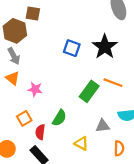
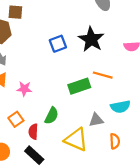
blue square: (72, 48) -> (58, 44), turned -35
green rectangle: (89, 91) -> (79, 86), turned 40
yellow triangle: (81, 143) -> (76, 140), size x1.6

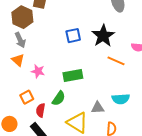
orange line: (103, 75) -> (116, 61), moved
green rectangle: (79, 86) -> (73, 76), moved

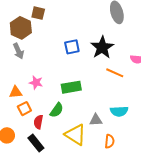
orange triangle: (18, 60) -> (16, 92), moved, turned -48

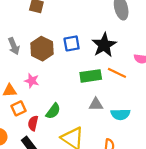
brown hexagon: (21, 28) -> (42, 49), moved
green rectangle: (71, 87) -> (91, 76), moved
gray triangle: (96, 120) -> (96, 104), moved

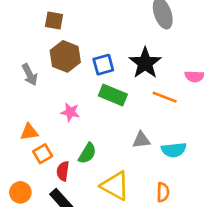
brown hexagon: (42, 49) -> (65, 56), moved
green rectangle: (91, 76) -> (113, 95), moved, turned 36
pink star: (32, 81) -> (70, 112), moved

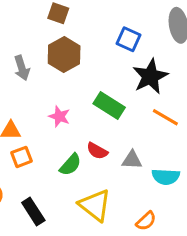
blue square: (103, 65) -> (128, 39), moved, turned 30
red semicircle: (63, 171) -> (97, 151), moved, turned -78
orange semicircle: (163, 192) -> (146, 221), turned 36

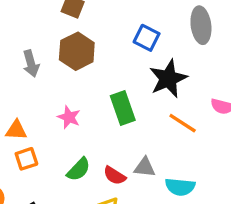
green rectangle: (109, 106) -> (123, 108), turned 36
red semicircle: (97, 151) -> (115, 176), moved

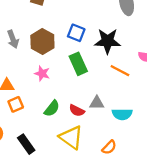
blue square: (147, 38) -> (76, 33), moved
brown hexagon: (77, 51) -> (42, 42), moved
black star: (168, 79) -> (107, 41), turned 30

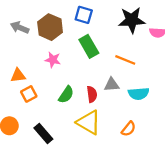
gray arrow: (13, 39) -> (20, 28), turned 138
black star: (107, 41) -> (132, 20), moved
orange line: (120, 71) -> (125, 60), moved
red semicircle: (77, 110) -> (92, 94), turned -119

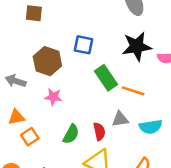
gray arrow: (20, 28) -> (16, 81), moved
green rectangle: (89, 46) -> (106, 78), moved

